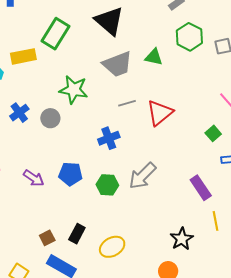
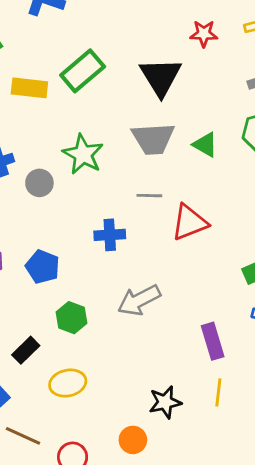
green hexagon: (107, 185) -> (71, 318), moved

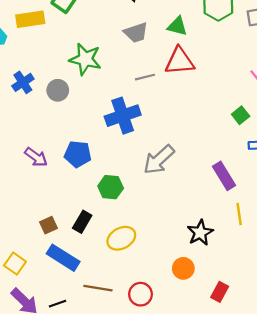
gray trapezoid: (153, 139) -> (136, 33), size x0.7
red triangle: (189, 222) -> (180, 61), moved, turned 32
blue cross: (110, 235) -> (123, 116), size x1.4

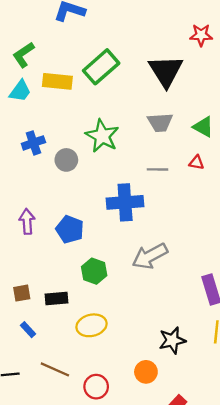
red triangle: (180, 61) -> (197, 163), size x0.5
purple arrow: (36, 157) -> (27, 221), turned -145
black rectangle: (82, 222) -> (57, 299), turned 40
blue rectangle: (63, 258) -> (28, 330), size x0.5

